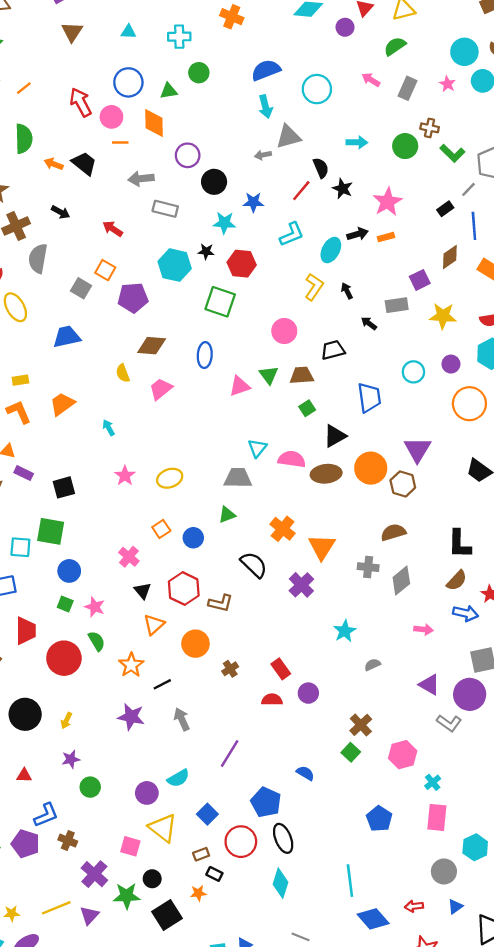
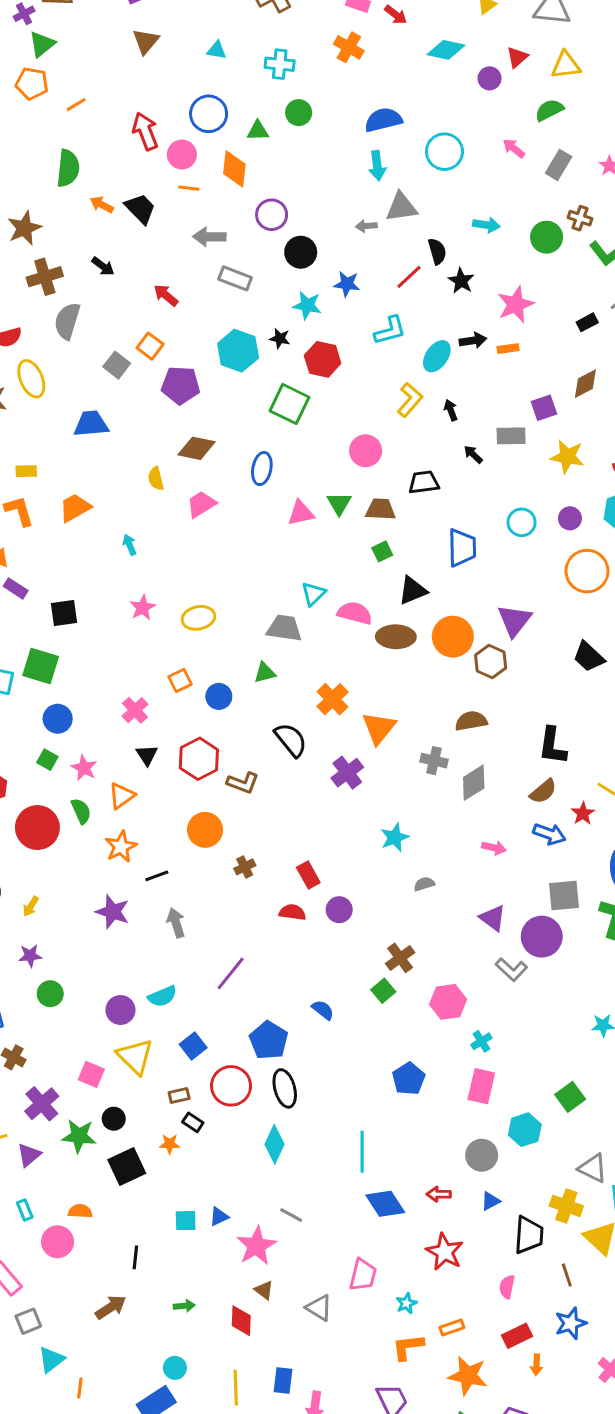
orange triangle: (154, 624) -> (122, 796), moved

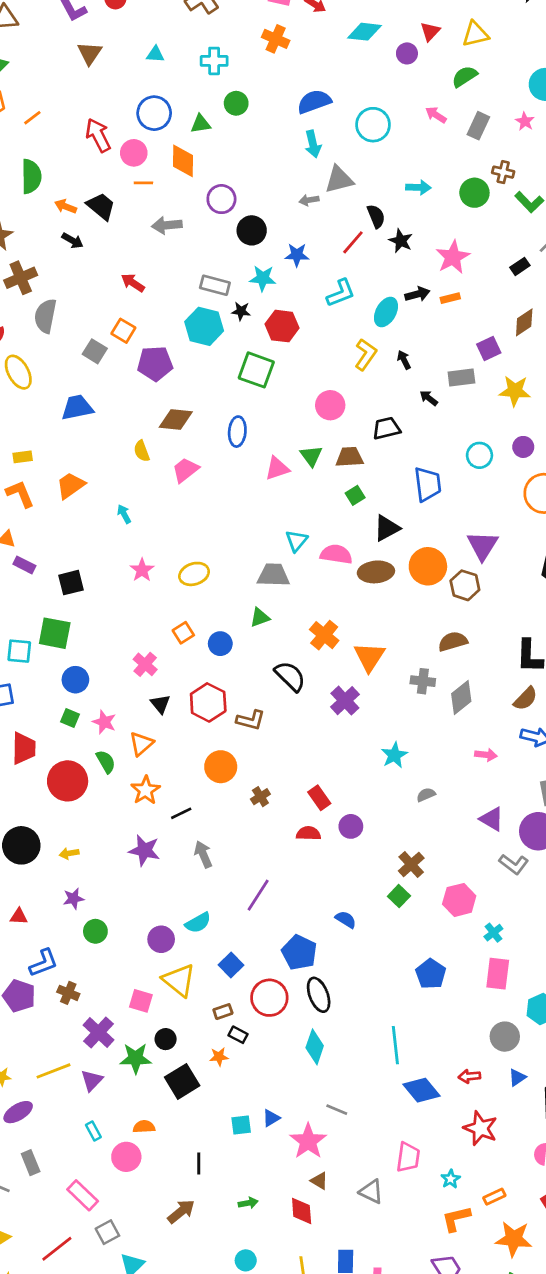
black arrow: (103, 266) -> (73, 241), moved
gray rectangle: (235, 278) -> (215, 285), moved
yellow arrow: (31, 906) -> (69, 853), turned 54

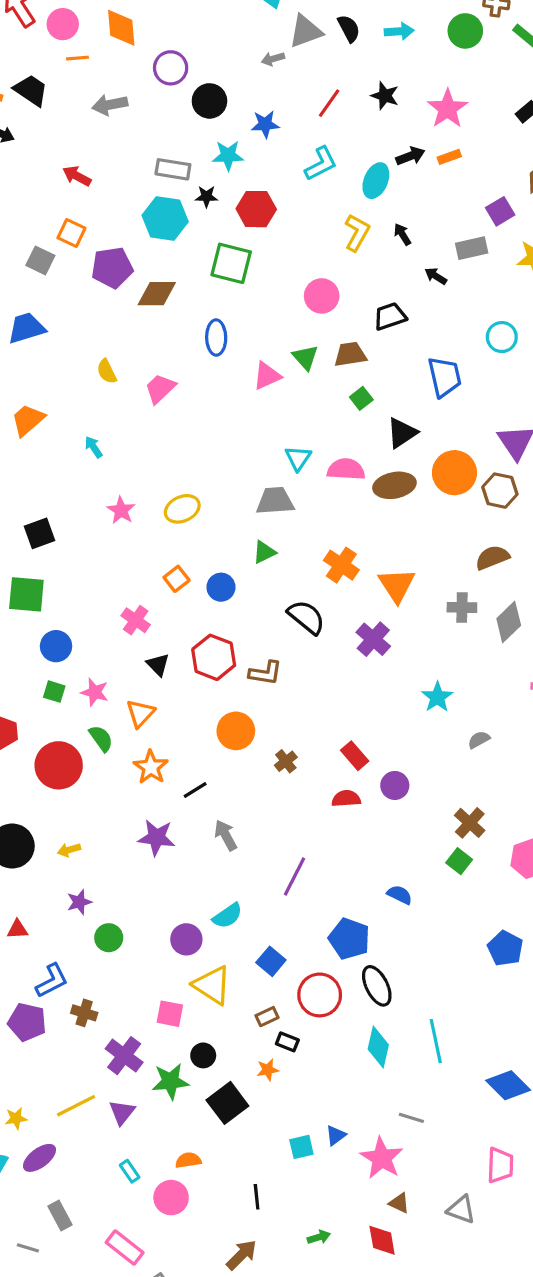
black semicircle: (376, 216) -> (349, 28), moved
brown diamond: (176, 419) -> (157, 294), moved
cyan line: (395, 1045) -> (436, 1041), moved

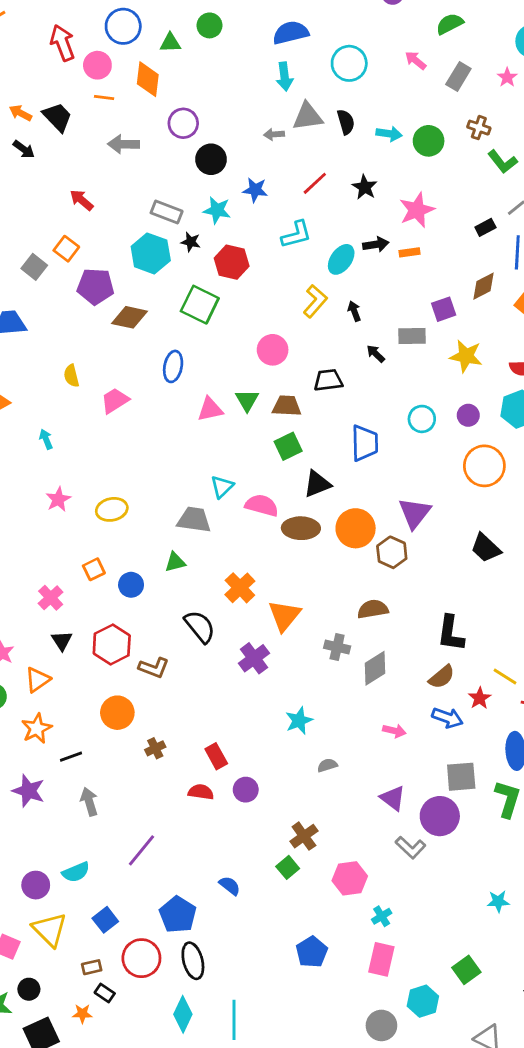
green circle: (465, 31) -> (429, 141), moved
green square: (361, 398) -> (288, 446), size x1.4

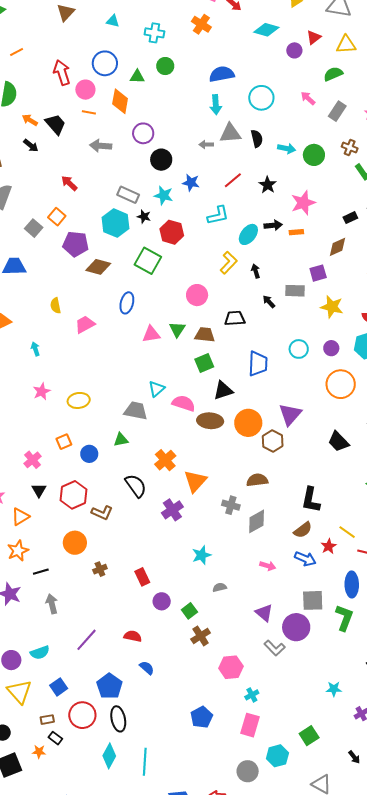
brown diamond: (483, 286) -> (338, 247), moved
red semicircle: (201, 792) -> (133, 636), moved
green square: (288, 867) -> (189, 611), moved

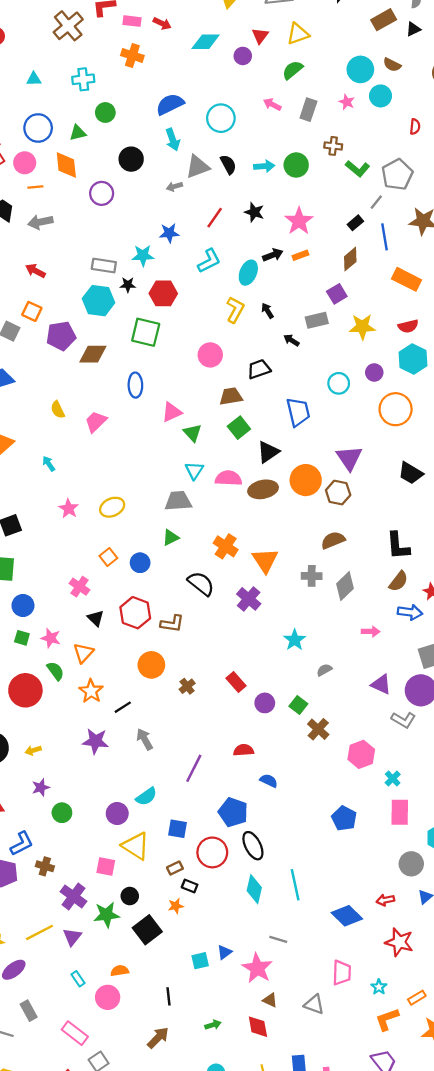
gray arrow: (101, 146) -> (40, 222), moved
black circle: (161, 160) -> (131, 159), moved
green triangle: (177, 329) -> (192, 433), moved
blue square: (59, 687) -> (177, 829), turned -30

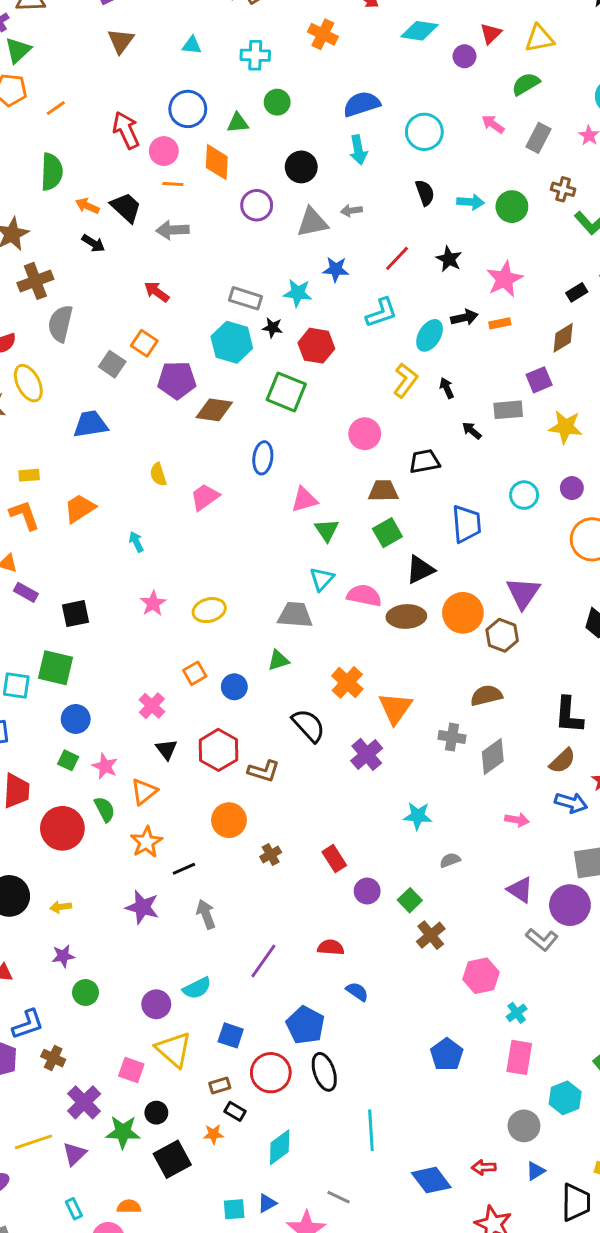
gray triangle: (198, 167) -> (312, 222), moved
cyan star: (295, 640) -> (418, 816), turned 30
cyan diamond: (254, 889) -> (280, 1147), moved, turned 32

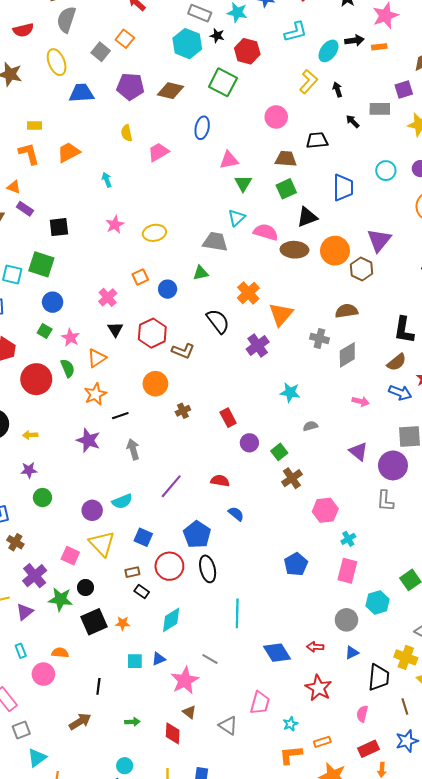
purple pentagon: (177, 380) -> (130, 87), moved
yellow ellipse: (28, 383) -> (57, 62), moved
gray L-shape: (542, 940) -> (385, 501), moved, turned 50
orange star: (213, 1134) -> (123, 623), moved

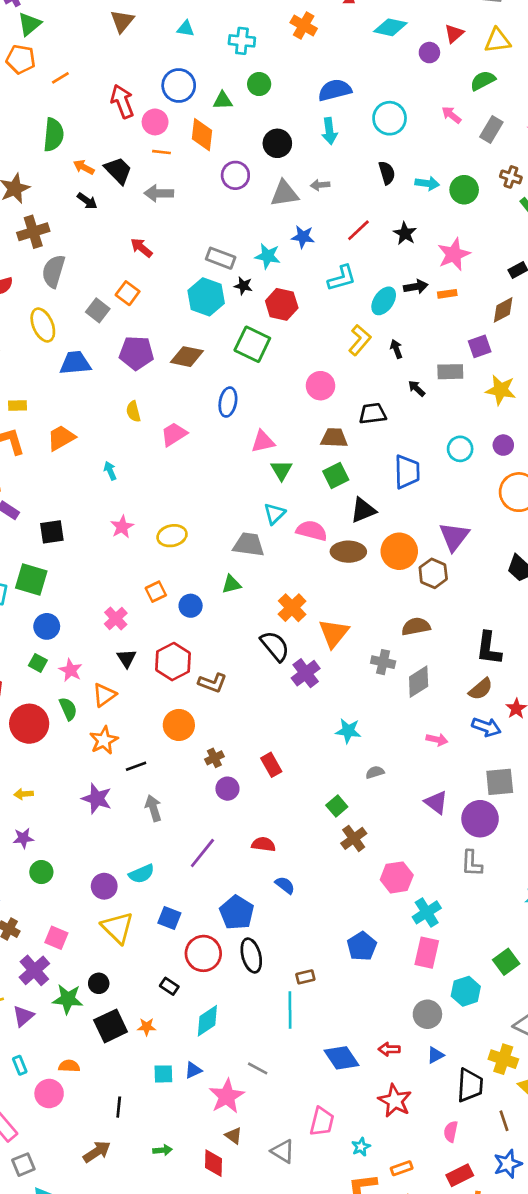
black semicircle: (218, 321) -> (275, 646), moved
purple circle: (249, 443) -> (227, 789), moved
cyan cross: (348, 539) -> (427, 912), size x1.5
pink square: (70, 556) -> (56, 938), moved
brown rectangle: (132, 572) -> (305, 977), moved

